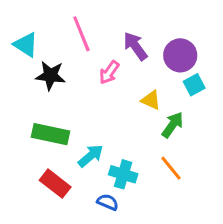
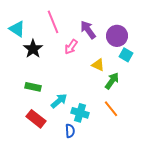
black star: (50, 75) -> (33, 49), turned 30
cyan square: (194, 85) -> (126, 55), turned -32
green rectangle: (50, 134) -> (33, 87), size x0.7
blue semicircle: (108, 202) -> (70, 131), turned 64

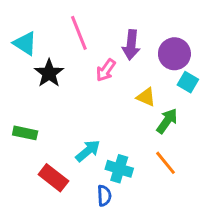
purple arrow: (88, 30) -> (131, 45), turned -138
green rectangle: (33, 87) -> (25, 133), moved

